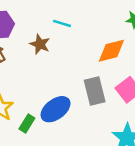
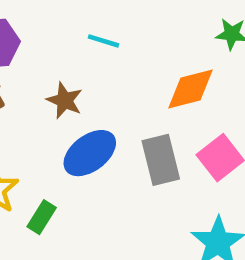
brown star: (40, 44) -> (65, 100), moved
blue ellipse: (56, 109) -> (90, 153), moved

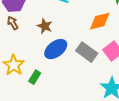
gray rectangle: (161, 160) -> (87, 52), turned -40

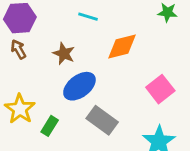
orange diamond: (100, 21) -> (122, 46), moved
gray rectangle: (87, 52) -> (102, 120), moved

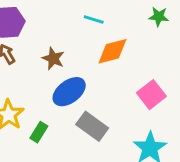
cyan line: (88, 17) -> (94, 19), moved

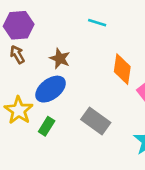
orange diamond: (112, 51) -> (122, 69), moved, turned -68
blue ellipse: (69, 92) -> (51, 89), moved

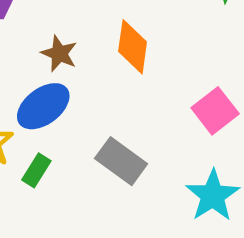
orange diamond: (122, 69) -> (133, 47), moved

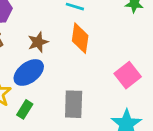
brown star: (59, 54) -> (38, 42), turned 30
gray rectangle: (121, 161) -> (74, 104), turned 56

